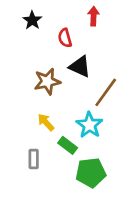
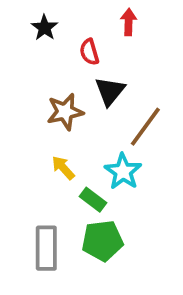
black triangle: (80, 67) -> (110, 91), turned 45
gray rectangle: (34, 159) -> (46, 248), moved, size x1.6
green pentagon: (91, 173) -> (102, 241), moved

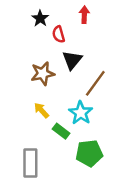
black star: (44, 28) -> (40, 18), moved
green pentagon: (102, 241) -> (89, 153), moved

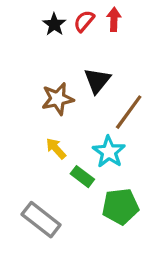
red semicircle: (59, 34) -> (84, 21), moved, turned 56
gray rectangle: (30, 163) -> (41, 220), turned -52

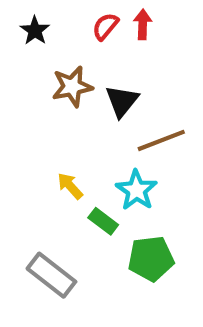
black star: (54, 24) -> (35, 31), moved
brown star: (58, 99) -> (72, 87), moved
brown line: (129, 112) -> (161, 140), turned 33

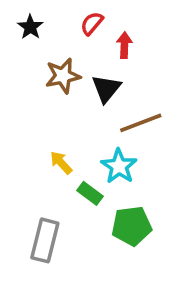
red arrow: (143, 24) -> (124, 45), moved
gray rectangle: (51, 275) -> (45, 240), turned 66

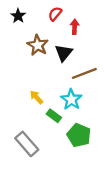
brown star: (63, 76) -> (38, 45), turned -30
green pentagon: (132, 226) -> (79, 135), turned 30
gray rectangle: (45, 240) -> (27, 144), turned -55

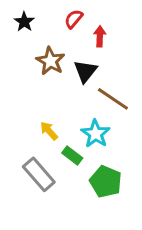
brown line: (84, 73) -> (113, 99), turned 55
gray rectangle: (27, 144) -> (39, 174), moved

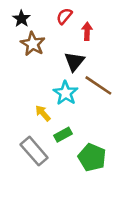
brown star: (50, 61) -> (33, 44), moved
cyan star: (95, 134) -> (66, 93), moved
green rectangle: (72, 155) -> (63, 135), turned -66

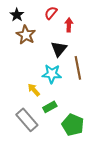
brown line: (98, 85) -> (78, 68), turned 45
cyan star: (66, 93) -> (52, 74), turned -30

